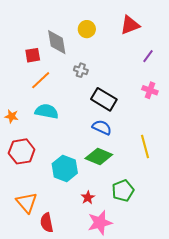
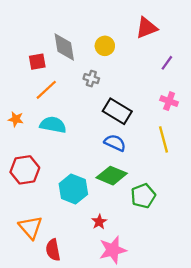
yellow circle: (87, 29) -> (105, 46), moved
orange star: (12, 116) -> (16, 119), moved
yellow line: (145, 146) -> (163, 139), moved
green pentagon: (123, 191) -> (143, 196), moved

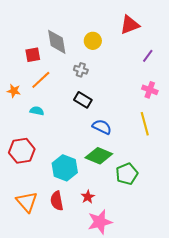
black rectangle: (117, 111) -> (83, 100), moved, size x0.7
orange star: (16, 119) -> (14, 91), moved
cyan semicircle: (53, 125) -> (37, 111), moved, size x0.6
red semicircle: (53, 250) -> (57, 201), moved

